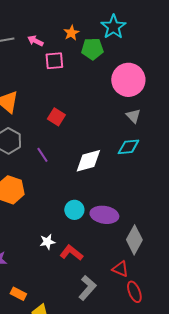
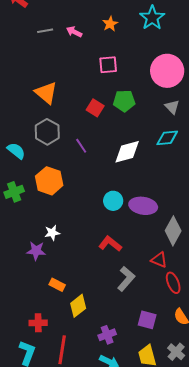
green pentagon: (92, 49) -> (124, 101), moved
pink square: (54, 61) -> (108, 65), moved
white star: (47, 242) -> (52, 233), moved

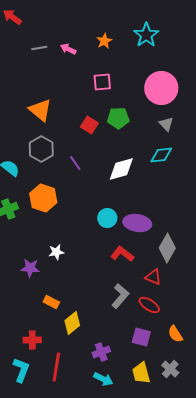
white star: (52, 233) -> (56, 252), moved
red L-shape: (110, 244) -> (122, 254), moved
red ellipse: (173, 283) -> (149, 305), moved, turned -35

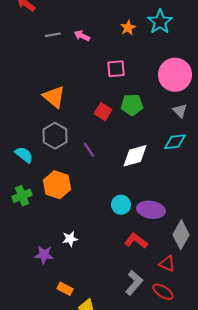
orange star: (104, 41) -> (128, 28), moved

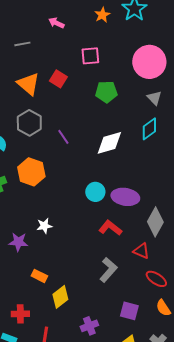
gray line: (53, 35) -> (22, 44), moved
red square: (103, 112) -> (58, 79), moved
cyan diamond: (175, 142) -> (149, 129), turned -30
red ellipse: (163, 292) -> (156, 279), moved

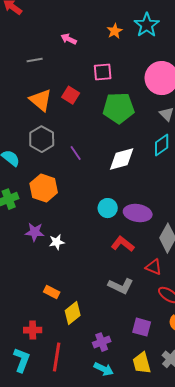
green pentagon: (106, 92) -> (119, 108), size x1.4
purple star: (18, 242) -> (35, 232), moved
gray L-shape: (108, 270) -> (121, 286), turned 75

